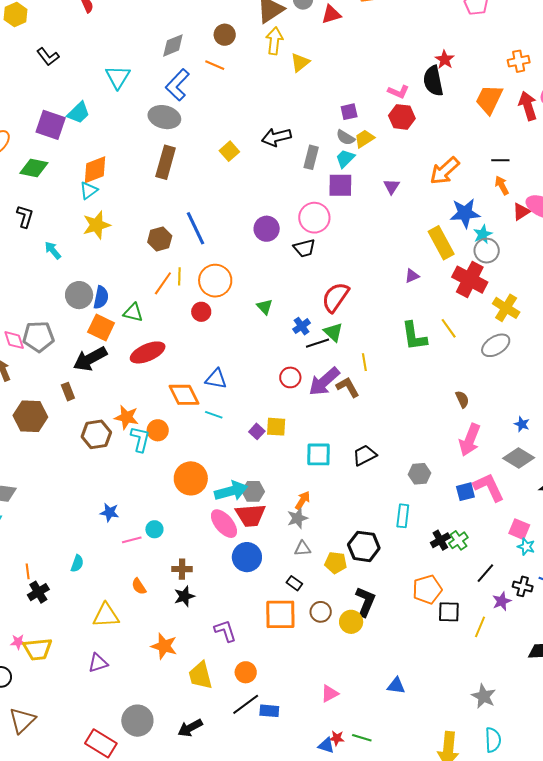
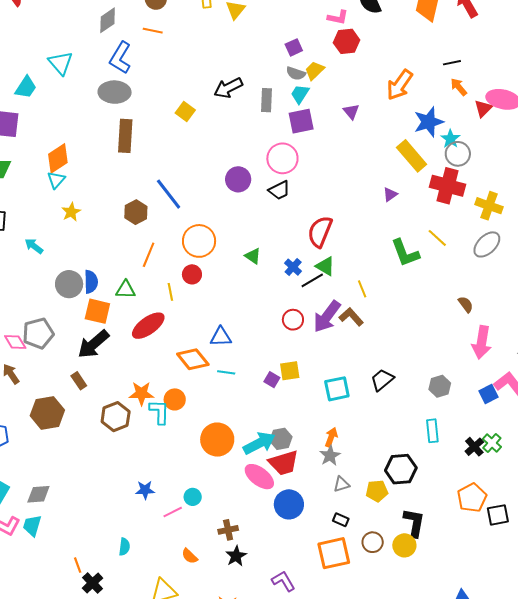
cyan trapezoid: (78, 113) -> (26, 87), moved
yellow star: (96, 225) -> (71, 212), size x0.7
yellow line: (179, 276) -> (170, 292), moved

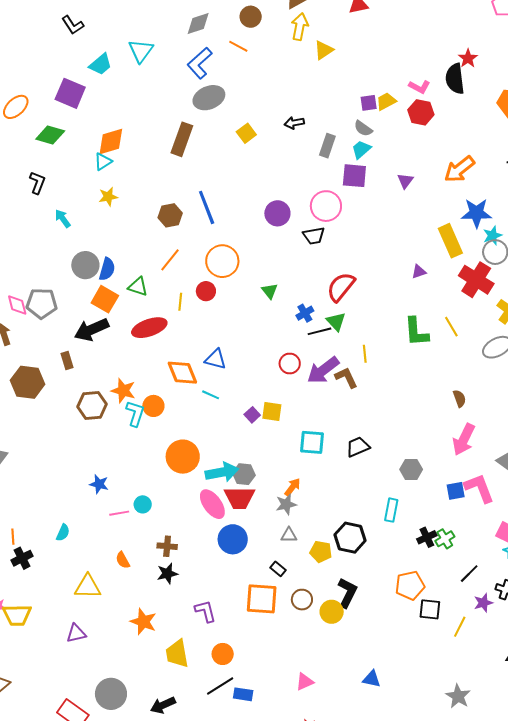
yellow trapezoid: (315, 71) -> (386, 101), moved
black arrow: (228, 88) -> (294, 123), size x0.7
gray ellipse: (115, 92) -> (209, 98), moved, turned -40

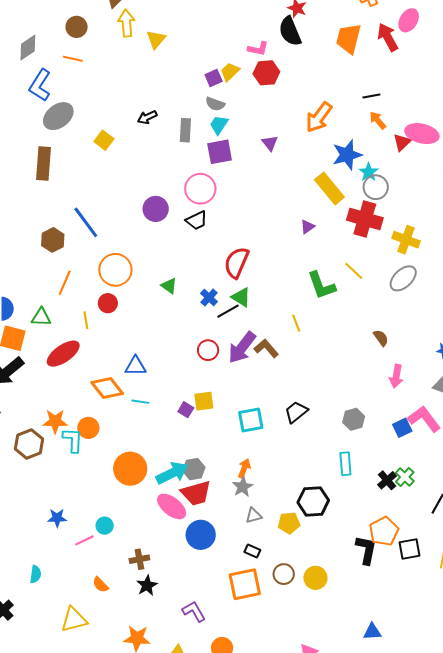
yellow line: (365, 354) -> (296, 323), moved
pink arrow: (464, 439) -> (396, 376), size x0.7
black L-shape: (347, 593) -> (366, 550), moved

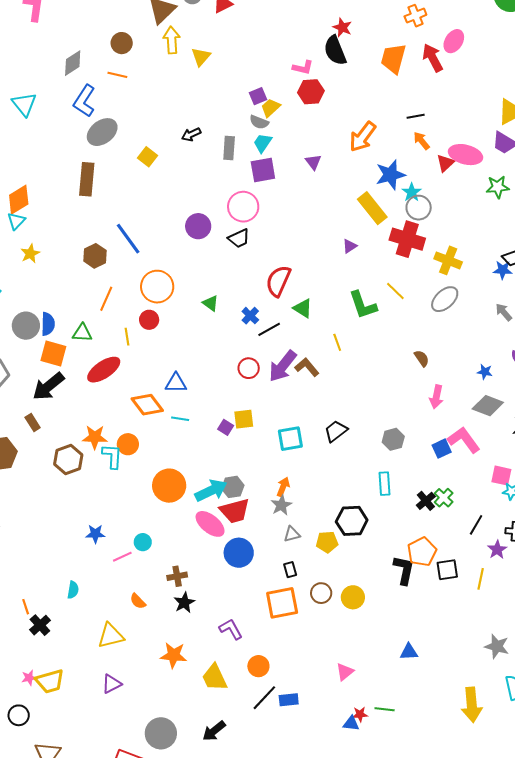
yellow trapezoid: (230, 72) -> (270, 108), moved
green triangle: (241, 297) -> (303, 308), moved
black rectangle: (252, 551) -> (290, 570), turned 49

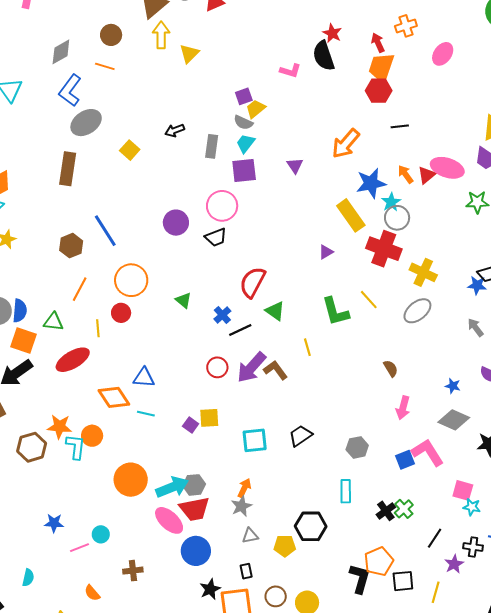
red arrow: (433, 58) -> (378, 43), moved, size x0.7
red hexagon: (311, 92) -> (379, 91), moved
orange arrow: (422, 141) -> (406, 174), moved
black star: (184, 603) -> (210, 589), moved

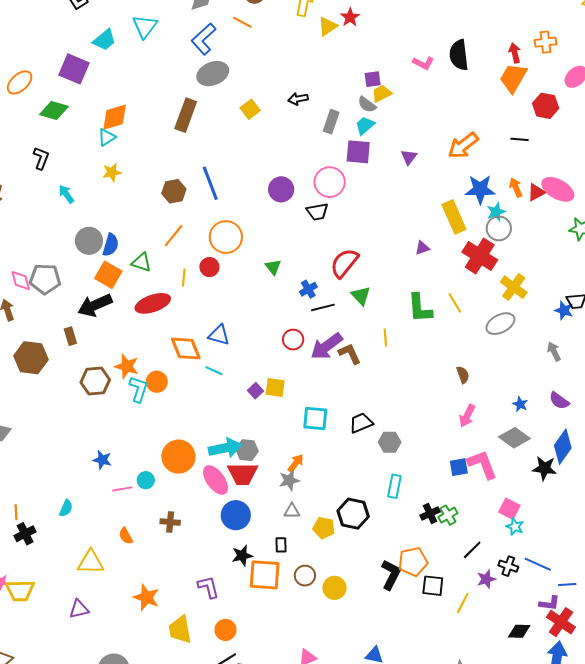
red star: (332, 33) -> (350, 17), moved
red hexagon: (379, 91) -> (546, 106), moved
gray hexagon: (357, 447) -> (390, 442), moved
orange circle: (131, 480) -> (178, 457), moved

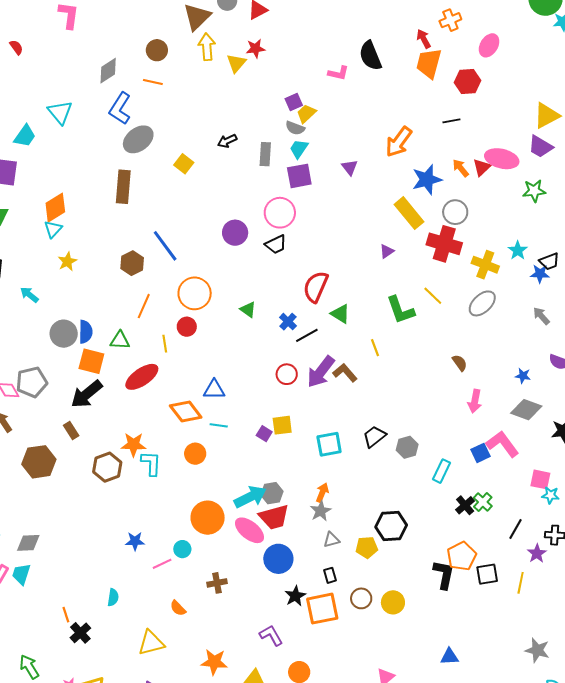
red star: (350, 17) -> (255, 48), turned -30
cyan star: (496, 212) -> (518, 250), moved
orange circle: (157, 382) -> (195, 454), moved
cyan rectangle: (394, 486) -> (441, 471), moved, turned 30

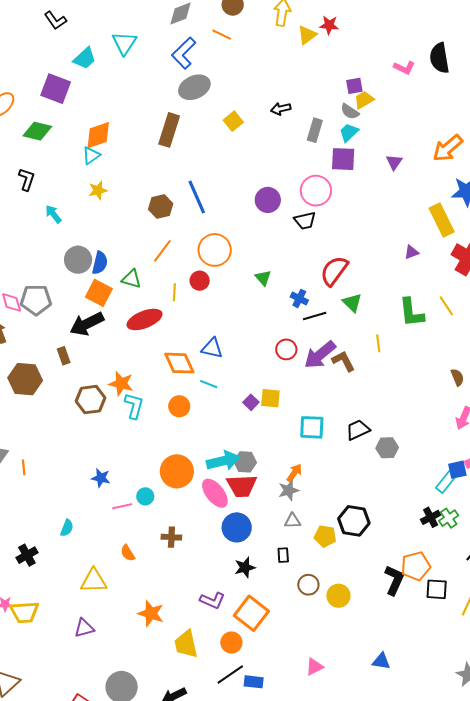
blue cross: (288, 322) -> (299, 298), turned -30
cyan rectangle: (441, 471) -> (446, 482), moved
orange square: (322, 609) -> (251, 613), moved, turned 36
orange line: (66, 615) -> (24, 467), moved
purple L-shape: (271, 635) -> (212, 600), turned 130

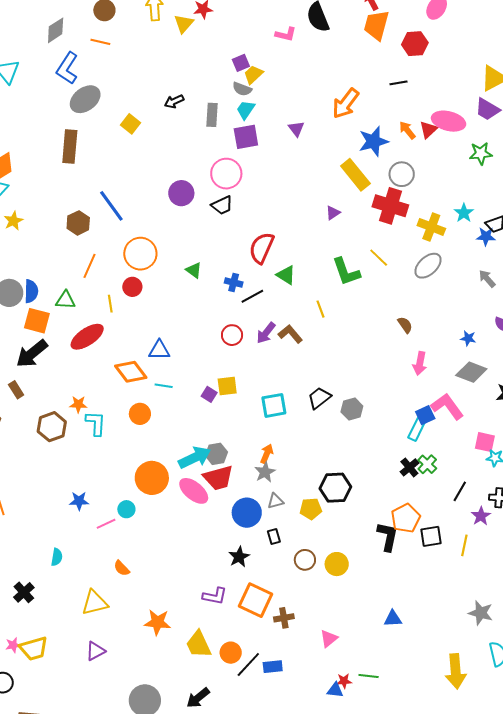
purple arrow: (320, 355) -> (266, 333), size x0.7
orange star: (121, 383) -> (78, 404), size x0.7
blue circle: (237, 527) -> (247, 513), moved
brown cross: (171, 537) -> (284, 618), moved
orange circle: (231, 642) -> (231, 653), moved

